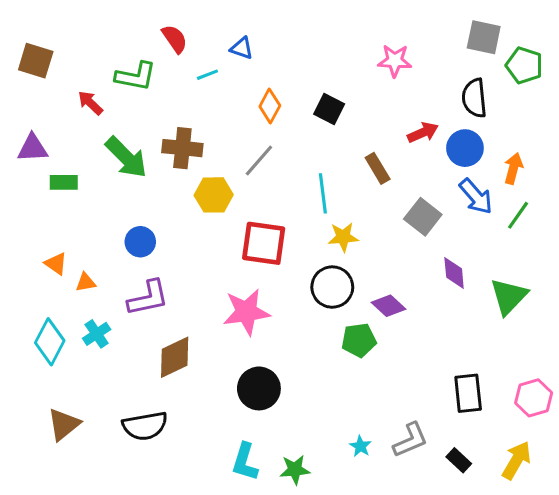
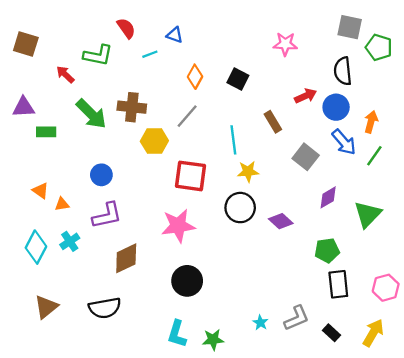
purple diamond: (454, 273) -> (328, 197), turned 65
green pentagon: (359, 340) -> (327, 250), moved

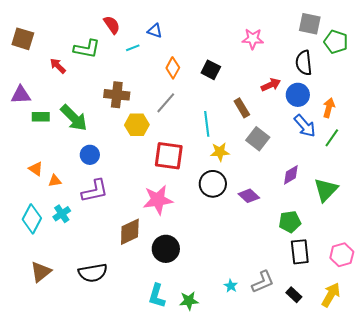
green arrow: (91, 114) -> (74, 118), moved
gray square: (306, 157) -> (258, 139), moved
brown diamond: (126, 258) -> (130, 232), moved

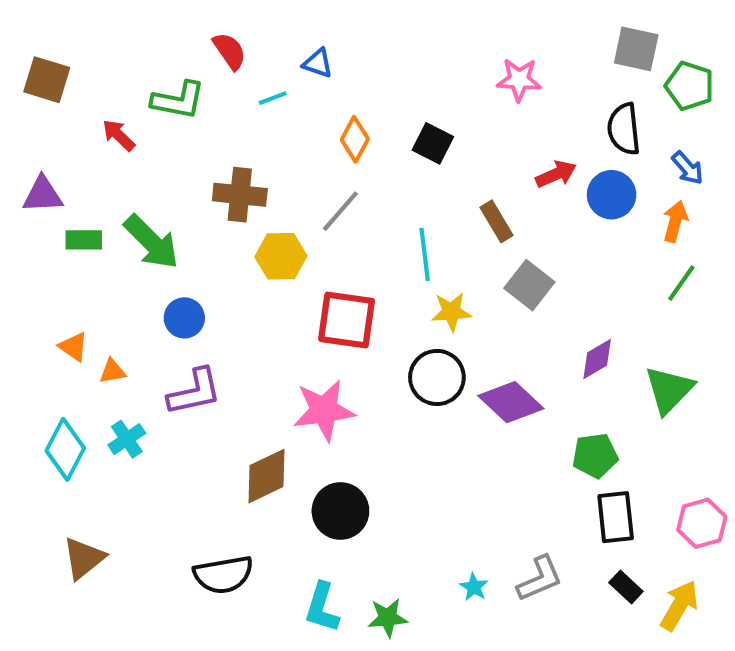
blue arrow: (305, 126) -> (688, 168), moved, size x0.7
purple diamond: (249, 196) -> (511, 402), size x1.4
black semicircle: (93, 273) -> (223, 575), moved
black rectangle: (294, 295) -> (626, 587), moved

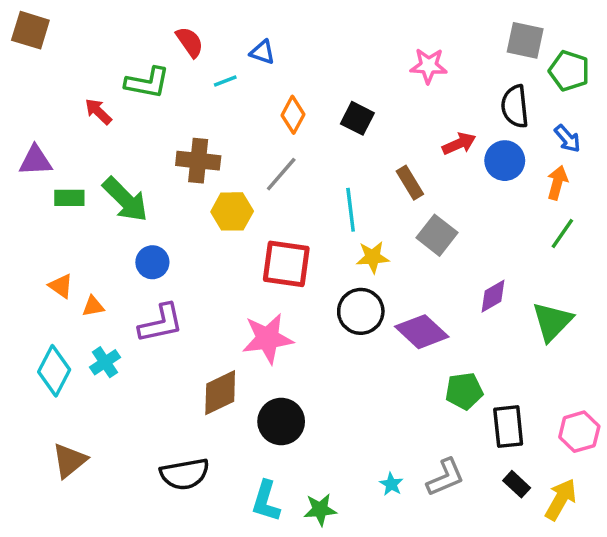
brown square: (47, 80) -> (30, 30), moved
green pentagon: (595, 456) -> (464, 391), moved

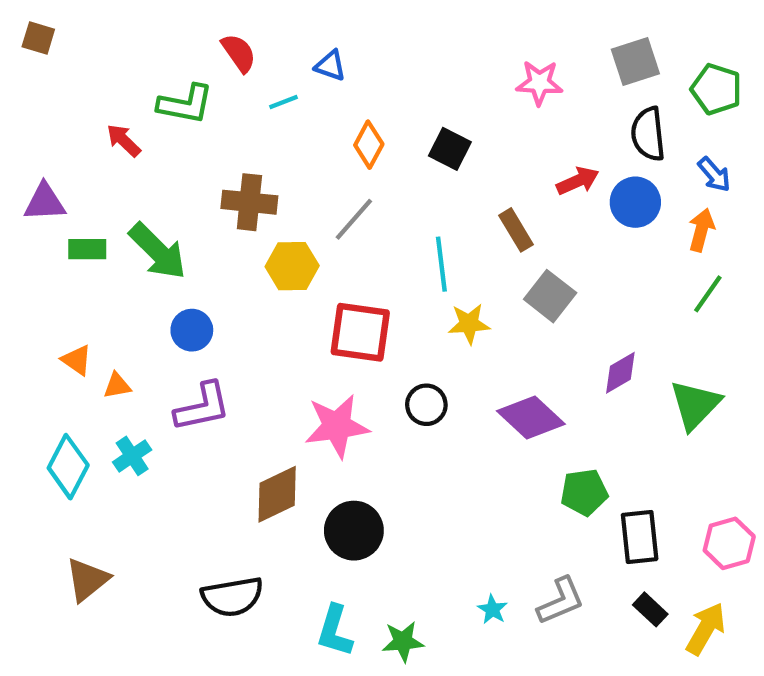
brown square: (30, 30) -> (38, 38), size x0.7
gray square: (525, 40) -> (635, 61), moved, turned -30
black circle: (361, 311) -> (426, 405), moved, size x0.7

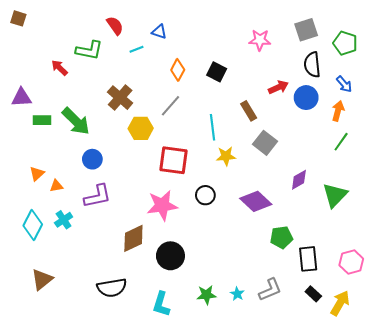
brown cross: (249, 202) -> (120, 98), turned 35
orange triangle: (77, 360) -> (37, 174), turned 42
green star: (403, 641) -> (206, 295), moved

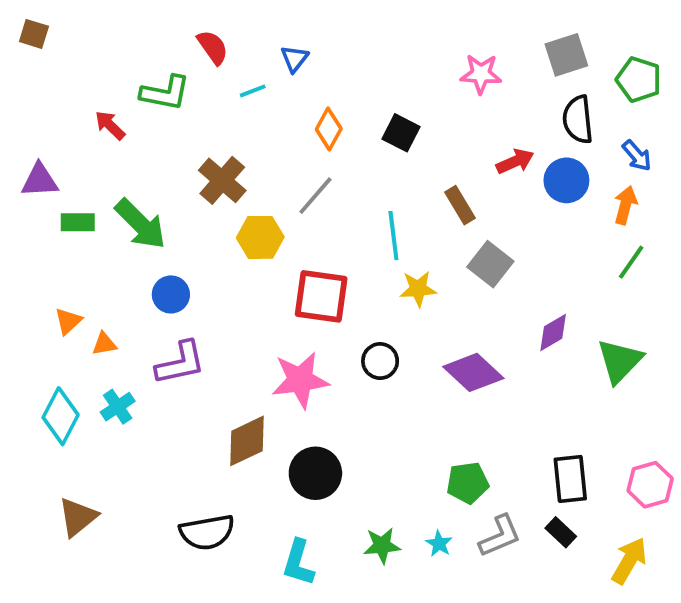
blue triangle: (159, 32) -> (294, 59), turned 49
green pentagon: (281, 237) -> (468, 483), moved
black rectangle: (313, 294) -> (561, 532), moved

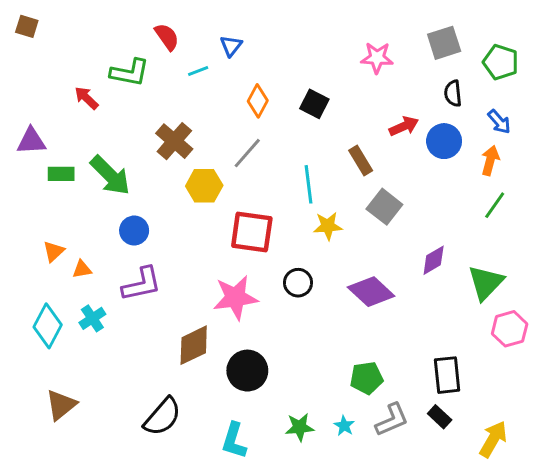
black semicircle: (578, 120) -> (453, 93), size x0.7
pink hexagon: (650, 485) -> (510, 329), moved
black semicircle: (207, 532) -> (162, 417), turned -39

